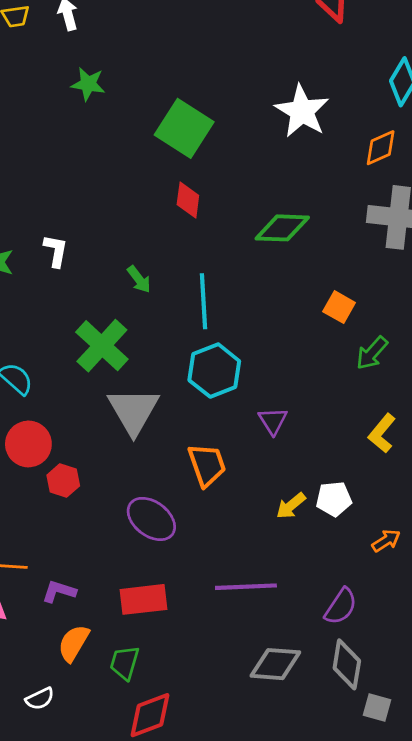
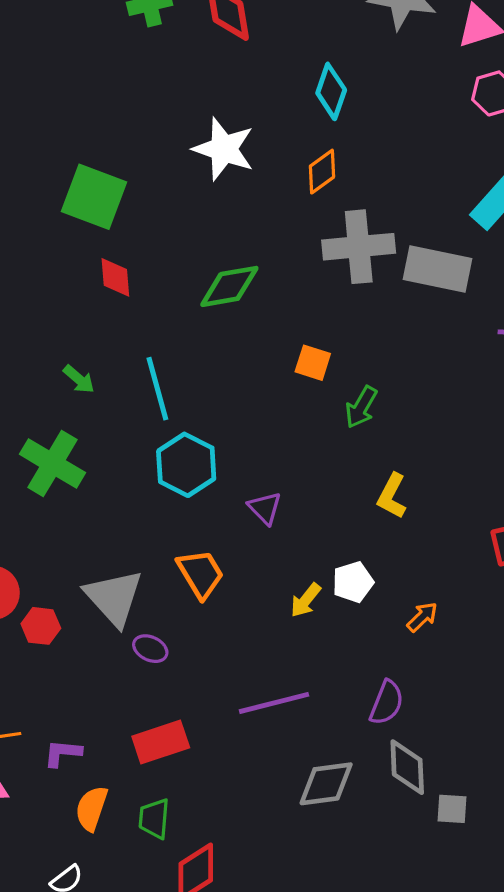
gray triangle: (133, 411) -> (114, 598), moved
purple ellipse: (151, 519) -> (150, 649), size x0.6

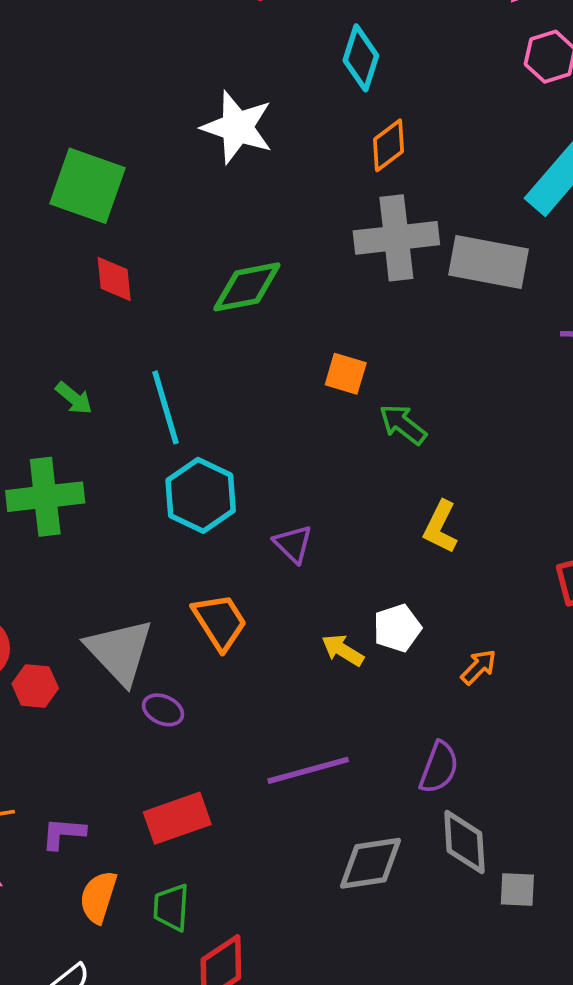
orange diamond: (322, 172) -> (389, 145), moved
green arrow: (361, 407) -> (403, 424), turned 99
green cross: (52, 463) -> (45, 497), turned -36
yellow arrow: (306, 600) -> (343, 650), turned 84

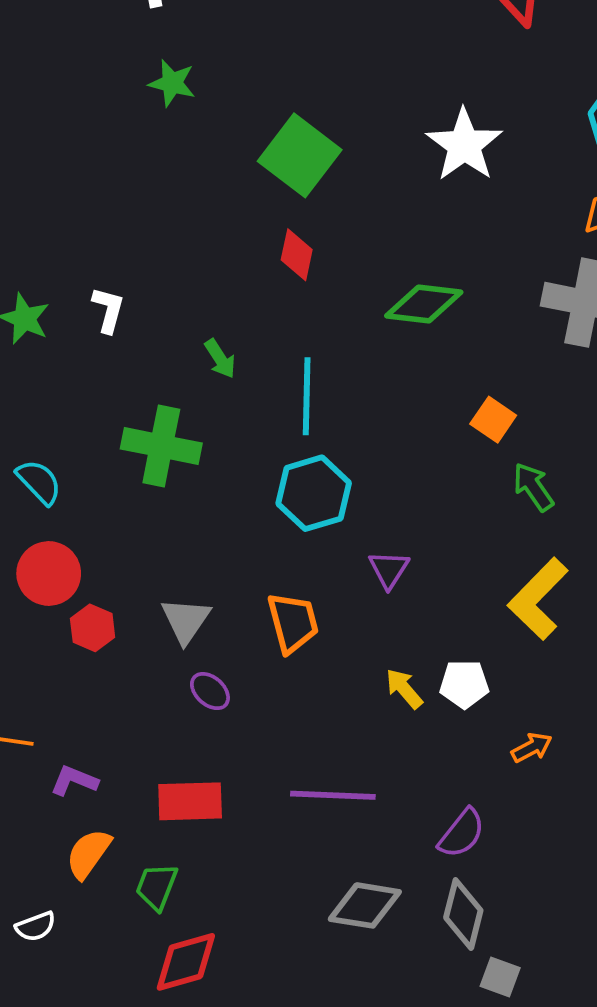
yellow L-shape: (440, 527) -> (538, 599), size x1.5
gray triangle: (120, 651) -> (186, 620), size x0.7

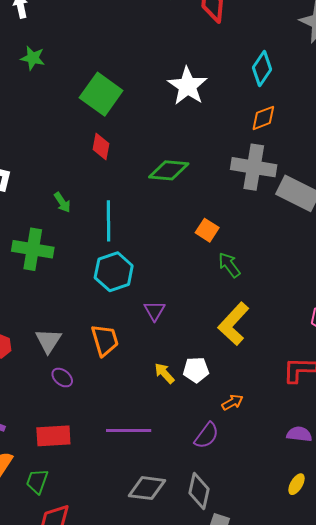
purple semicircle: (462, 833) -> (206, 435), moved

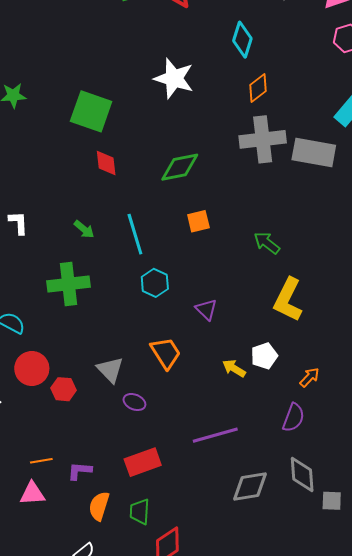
orange square: (207, 230) -> (198, 221), moved, turned -30
cyan hexagon: (114, 272) -> (155, 283), size x0.7

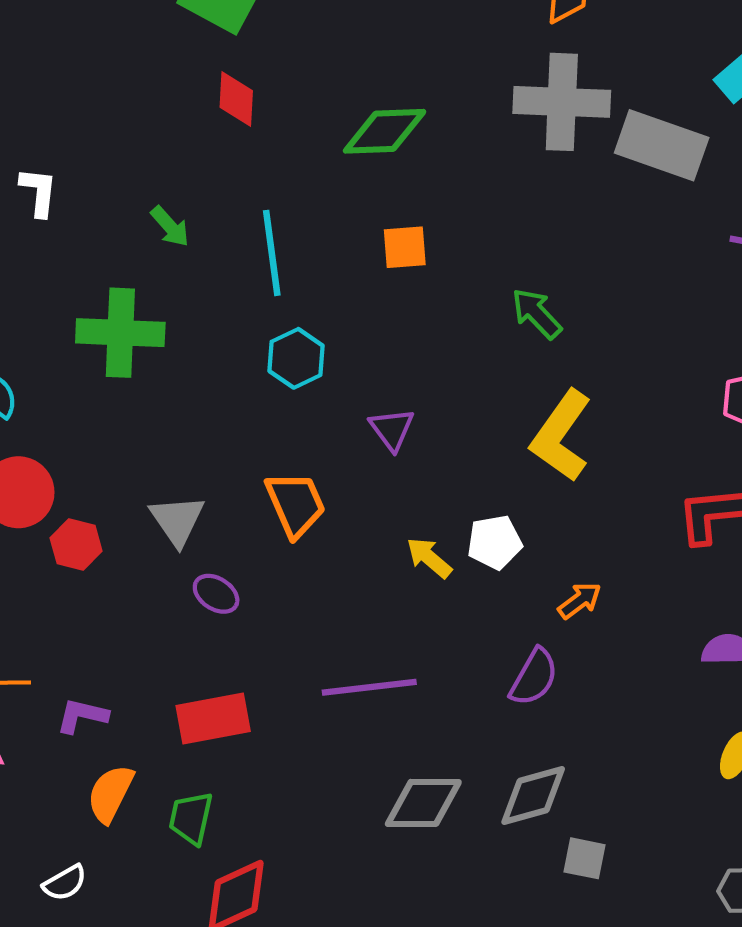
gray diamond: (302, 474) -> (533, 795), turned 69

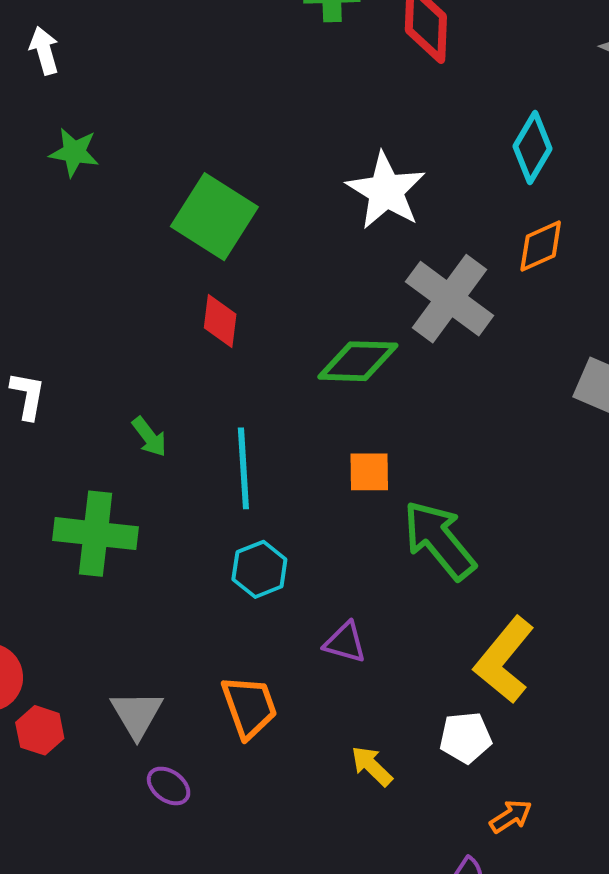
gray cross: (562, 102) -> (450, 299), moved, turned 30
green arrow: (537, 314) -> (439, 540), moved, size x1.6
purple triangle: (392, 429) -> (345, 642), turned -42
white pentagon: (495, 542) -> (465, 738), moved

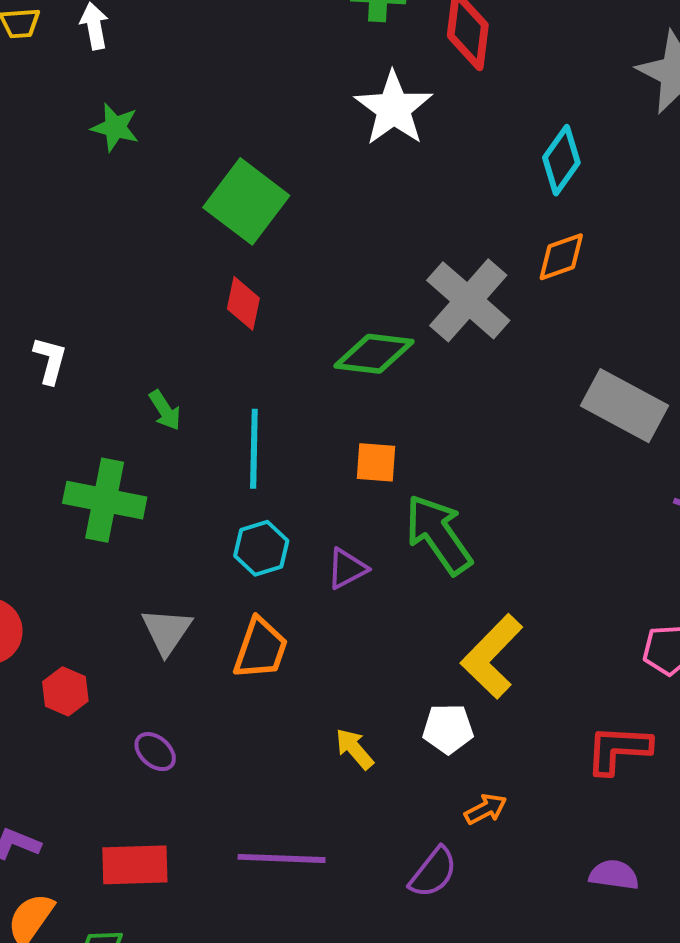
white star: (386, 191) -> (394, 108), moved
purple triangle: (345, 642) -> (347, 568), moved, turned -48
orange trapezoid: (249, 707) -> (261, 649), moved, turned 34
gray triangle: (137, 714) -> (167, 631), moved
red hexagon: (40, 730) -> (65, 691), moved

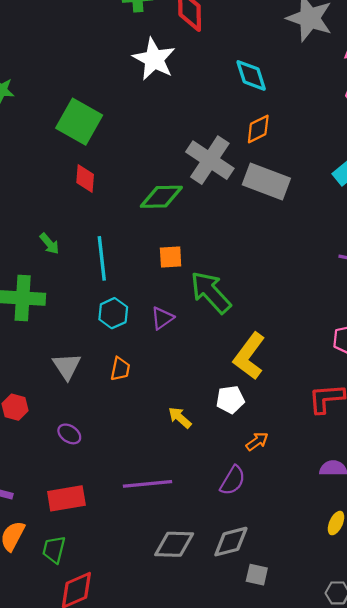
cyan diamond: (561, 160) -> (251, 75), turned -45
gray rectangle: (625, 406) -> (266, 182), moved
orange trapezoid: (261, 649) -> (120, 369), size x0.7

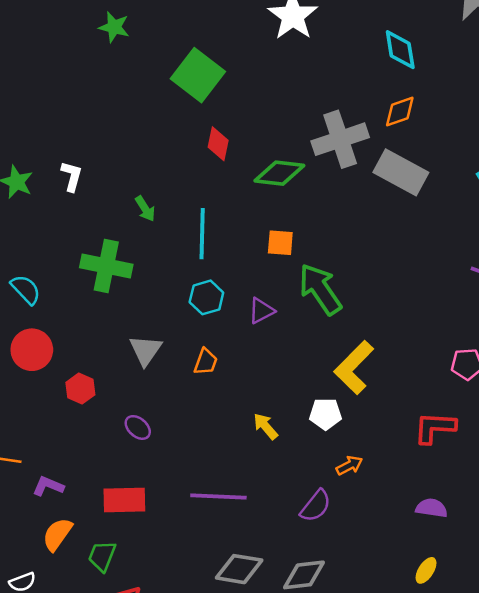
gray cross: (210, 160) -> (340, 139), turned 30
red diamond: (85, 179) -> (218, 144), moved

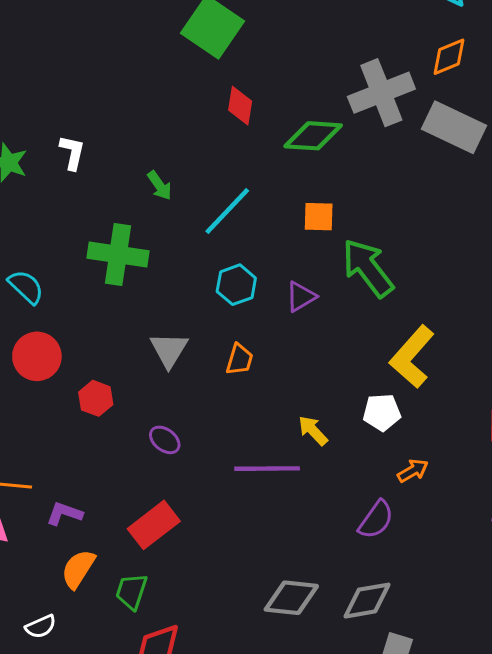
cyan line: (202, 234) -> (227, 211), turned 45
purple line: (218, 496) -> (267, 469), moved
red rectangle: (124, 500) -> (154, 525), turned -33

